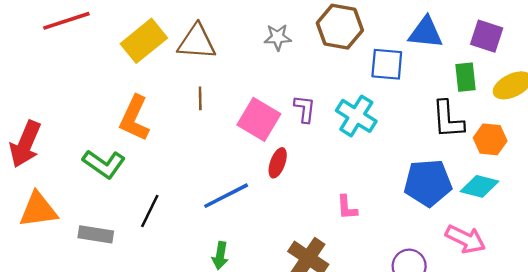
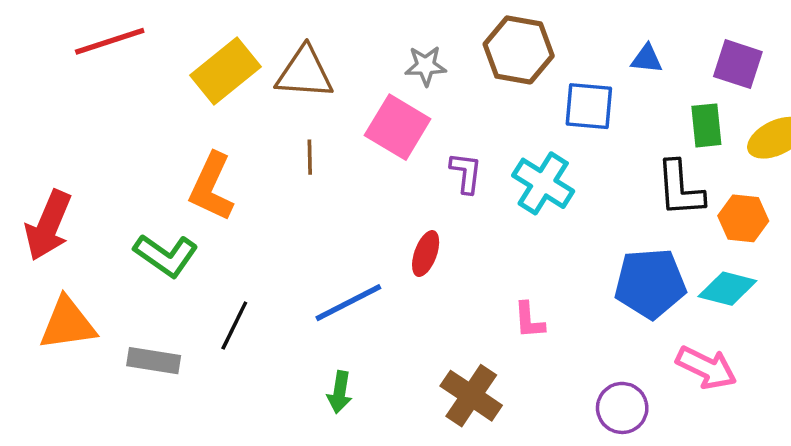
blue triangle: (426, 33) -> (647, 59), size x0.6
pink square: (259, 119) -> (398, 127), moved

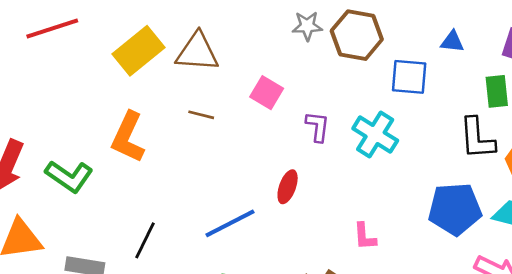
gray star: (426, 66) -> (307, 26), moved
pink square: (398, 127) -> (267, 93), size x0.7
brown line: (310, 157) -> (201, 115), turned -75
green L-shape: (166, 255) -> (69, 176), moved

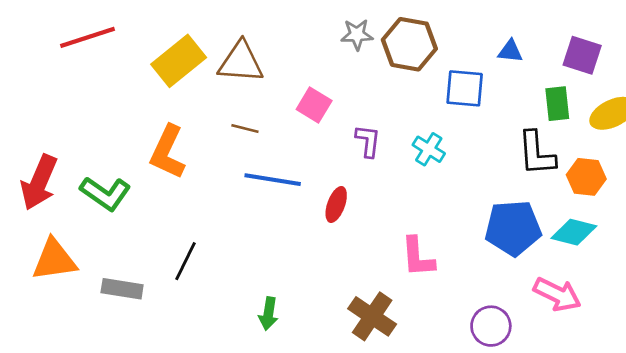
cyan cross: (375, 134) -> (429, 149), size x0.7
blue line: (230, 223) -> (273, 180), moved, turned 36
pink L-shape: (365, 236) -> (418, 257), size x1.4

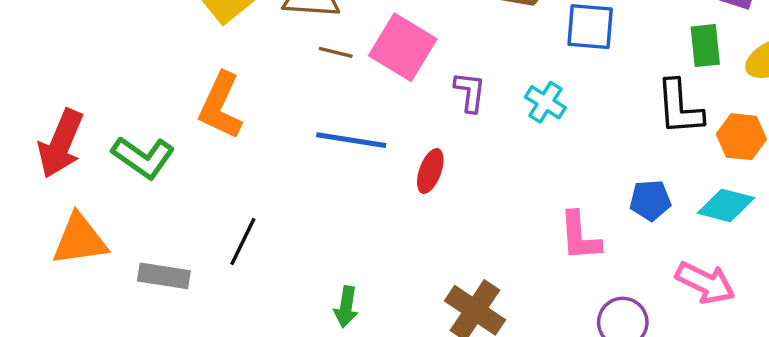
pink square: (314, 105) -> (403, 47), size x1.5
brown line: (245, 128) -> (336, 52), moved
blue pentagon: (513, 228) -> (650, 200), size x0.6
pink L-shape: (418, 257) -> (580, 236), moved

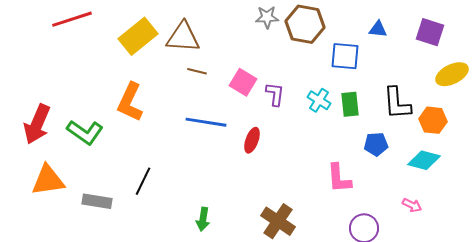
green rectangle: (705, 46) -> (350, 104), moved
pink square: (403, 47) -> (243, 82), moved, size x0.7
blue pentagon: (650, 200) -> (376, 144), moved
pink arrow: (705, 283) -> (412, 205), size x0.6

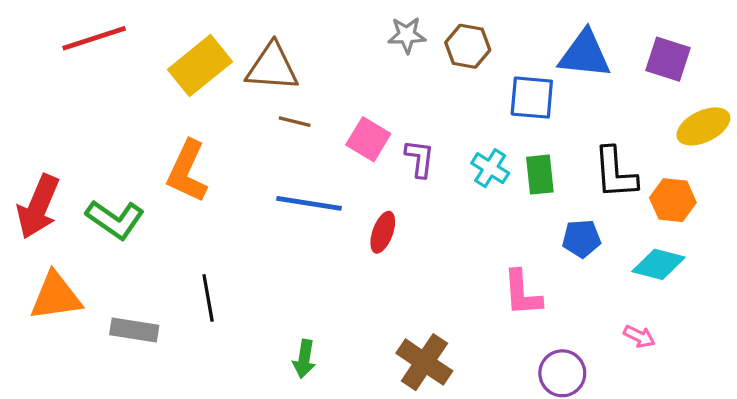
brown hexagon: (305, 24) -> (468, 46), size x0.7
blue triangle: (378, 29) -> (585, 54), size x1.8
black line: (143, 181) -> (208, 298), turned -36

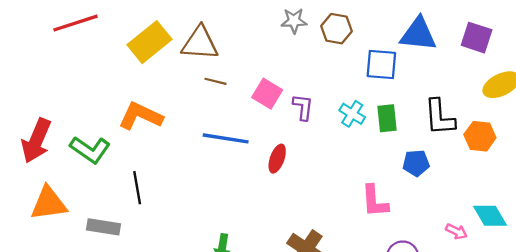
orange L-shape: (187, 171) -> (140, 116), turned 90
cyan diamond: (658, 264) -> (490, 216), moved, turned 45
black line: (208, 298) -> (137, 188), moved

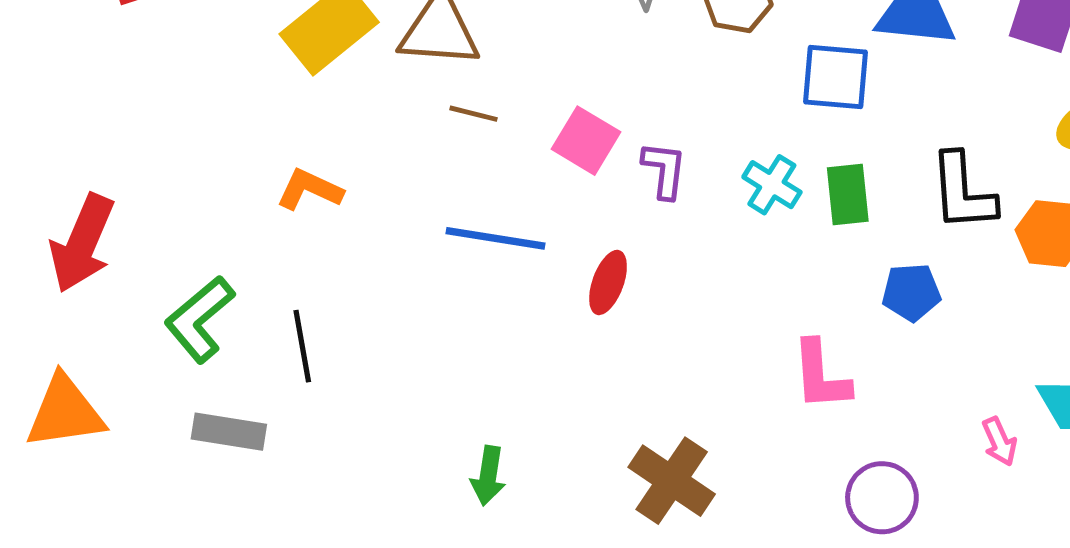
orange L-shape: (140, 116) -> (310, 190), size x0.7
green L-shape: (90, 150) -> (200, 319), moved, turned 105
orange triangle: (49, 203) -> (65, 412), moved
pink arrow: (456, 231) -> (999, 441), turned 40

